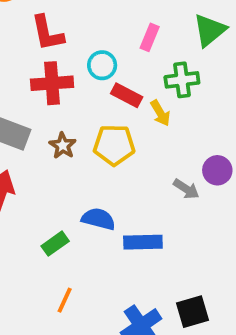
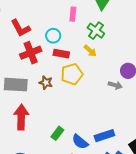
green cross: (182, 80) -> (96, 31), turned -30
red rectangle: (127, 95) -> (61, 54), moved
blue semicircle: (98, 219) -> (80, 142), moved, turned -138
blue rectangle: (143, 242) -> (104, 136), moved

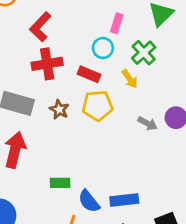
red L-shape: (20, 28) -> (40, 27), turned 60
cyan circle: (53, 36) -> (103, 48), moved
gray arrow: (115, 85) -> (147, 123), moved
green rectangle: (57, 133) -> (60, 183), turned 40

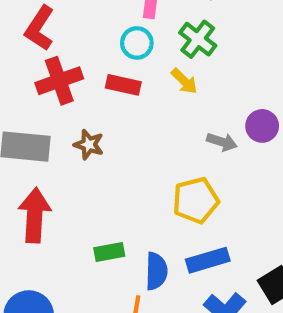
yellow pentagon: (97, 106) -> (196, 200), moved
blue semicircle: (89, 201) -> (156, 271), turned -130

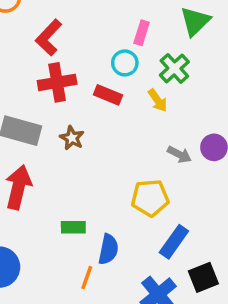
blue rectangle: (208, 260) -> (174, 242), moved, turned -48

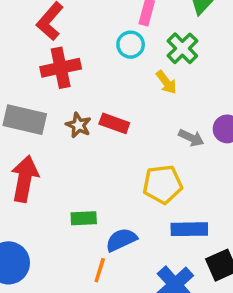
red rectangle: (108, 95) -> (114, 123), moved
blue rectangle: (174, 242) -> (189, 229), turned 56
blue semicircle: (108, 249) -> (121, 240), turned -124

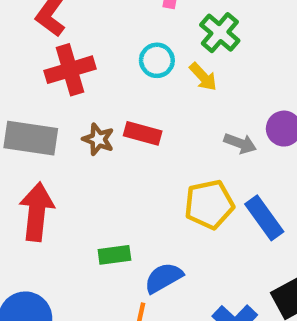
cyan circle: (131, 45) -> (157, 60), moved
blue rectangle: (189, 229) -> (264, 218), moved, turned 60

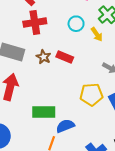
green rectangle: (114, 255) -> (44, 112), size x1.5

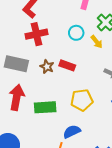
yellow pentagon: (91, 94) -> (82, 100), moved
green rectangle: (44, 112) -> (45, 107), moved

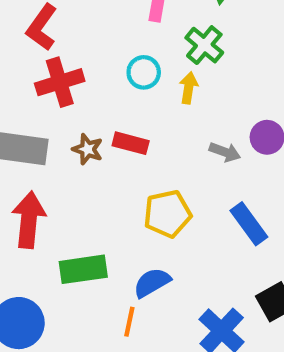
yellow arrow: (97, 42) -> (189, 88), turned -128
green rectangle: (45, 107) -> (83, 269), moved

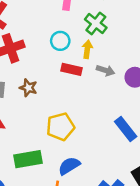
red rectangle: (131, 143) -> (72, 69), moved
gray arrow: (225, 152) -> (105, 70), moved
yellow pentagon: (167, 214) -> (60, 127), moved

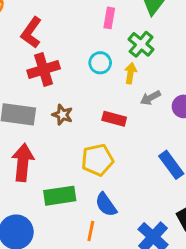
red rectangle: (72, 69) -> (114, 119), moved
gray arrow: (105, 70) -> (150, 98), turned 132
blue semicircle: (69, 166) -> (106, 205), turned -95

